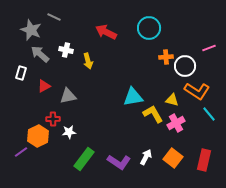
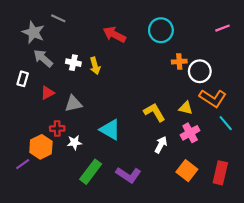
pink line: (209, 48) -> (222, 28), moved
white cross: (66, 50) -> (73, 63), moved
cyan triangle: (133, 97) -> (110, 130), moved, turned 40
yellow L-shape: (153, 114) -> (154, 112), moved
white arrow: (146, 157) -> (161, 145), moved

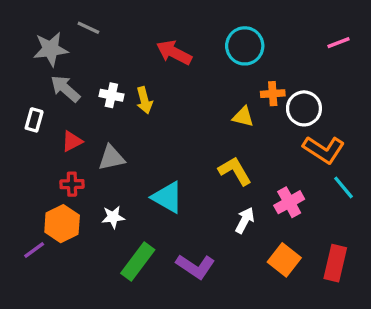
gray star: (33, 32) -> (51, 49), turned -30
yellow triangle: (186, 108) -> (243, 117), moved
red cross: (57, 129) -> (72, 184), moved

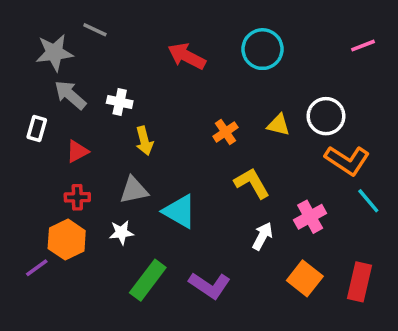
orange cross: (273, 94) -> (225, 132), moved, turned -30
yellow arrow: (144, 100) -> (144, 141), moved
yellow triangle: (243, 117) -> (278, 125), moved
gray triangle: (111, 158) -> (134, 190), moved

